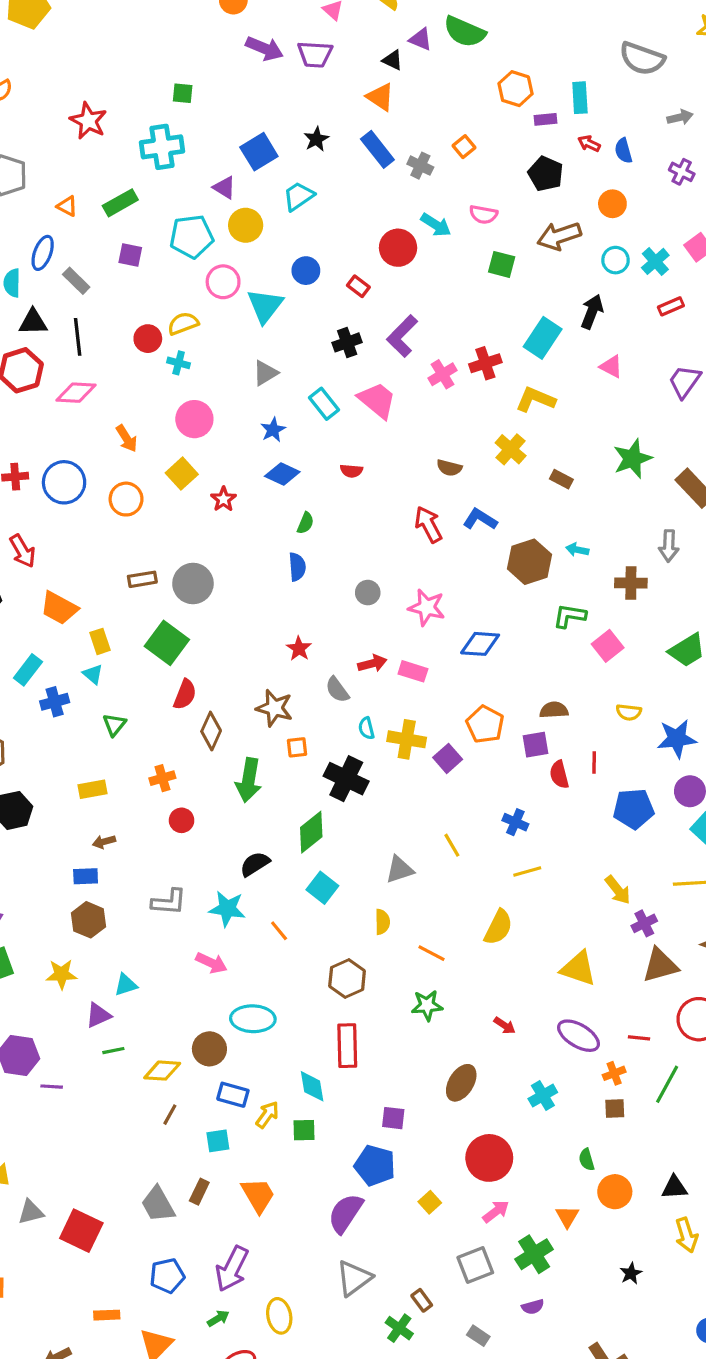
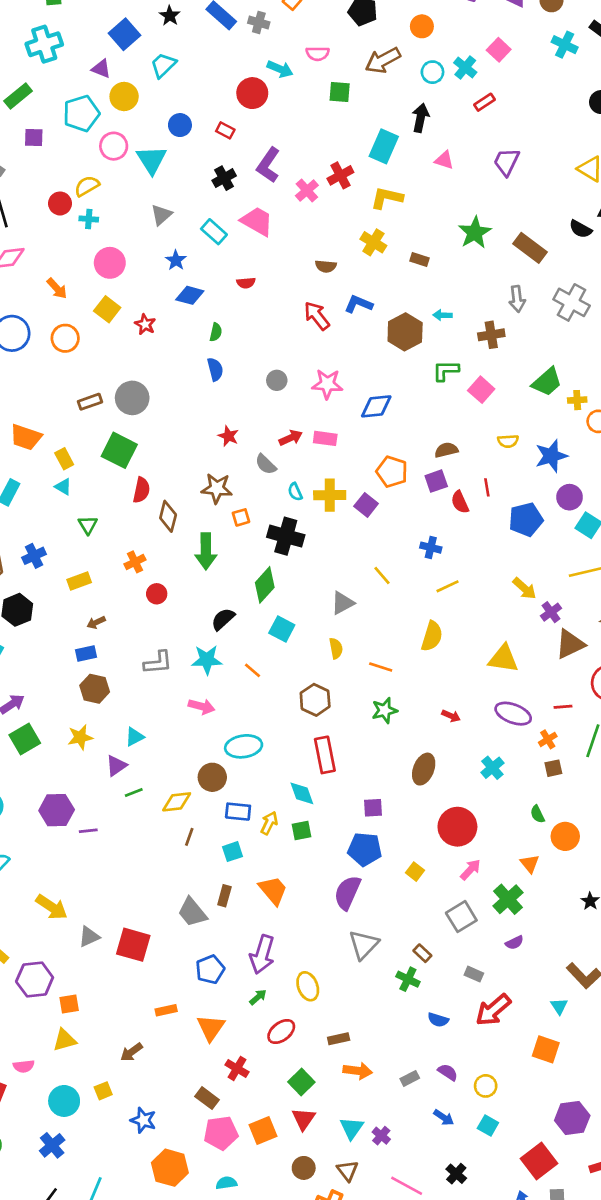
blue cross: (55, 702) -> (34, 556), moved

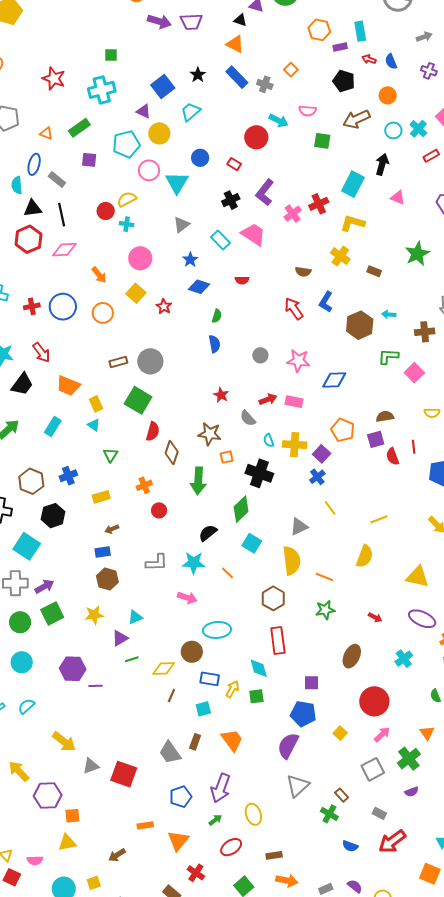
blue L-shape: (358, 304) -> (326, 302), turned -85
blue cross: (431, 548) -> (317, 477), moved, turned 35
yellow semicircle: (336, 648) -> (292, 561), size x1.8

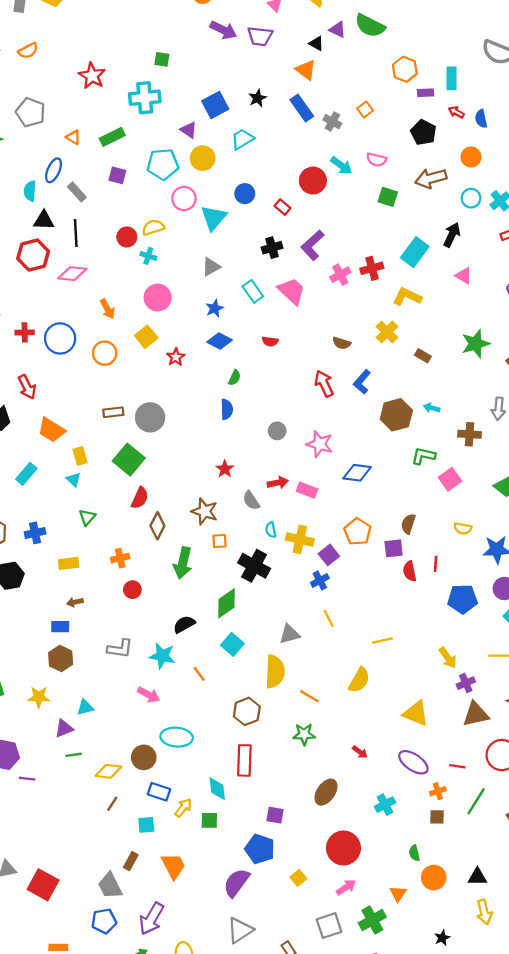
brown semicircle: (385, 416) -> (408, 524), turned -72
gray trapezoid: (170, 753) -> (110, 886), moved

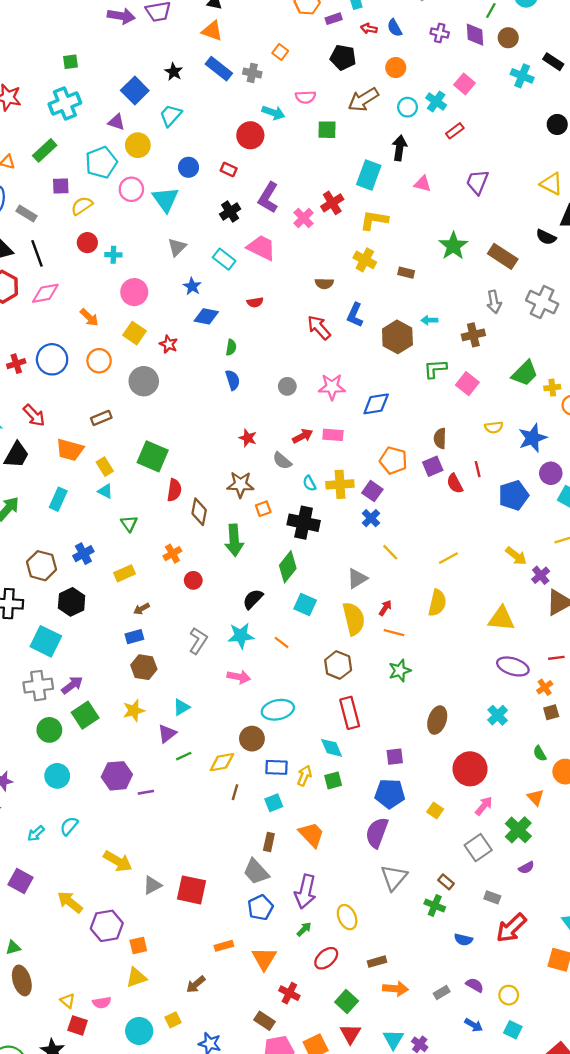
yellow semicircle: (153, 227) -> (82, 206), moved
brown rectangle: (113, 412) -> (101, 418), moved
gray circle: (150, 417) -> (144, 381), moved
gray L-shape: (120, 649) -> (198, 641), turned -48
red arrow: (360, 752) -> (385, 608), moved, turned -77

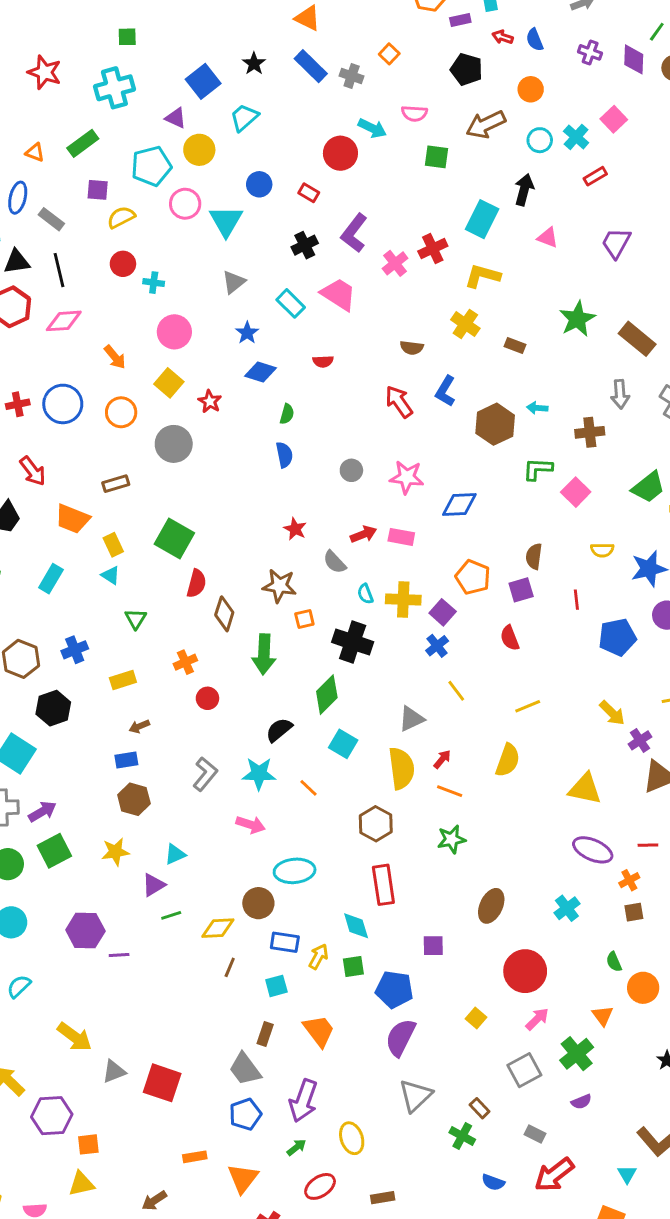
red semicircle: (455, 484) -> (510, 638), moved
blue pentagon: (390, 794) -> (394, 990), moved

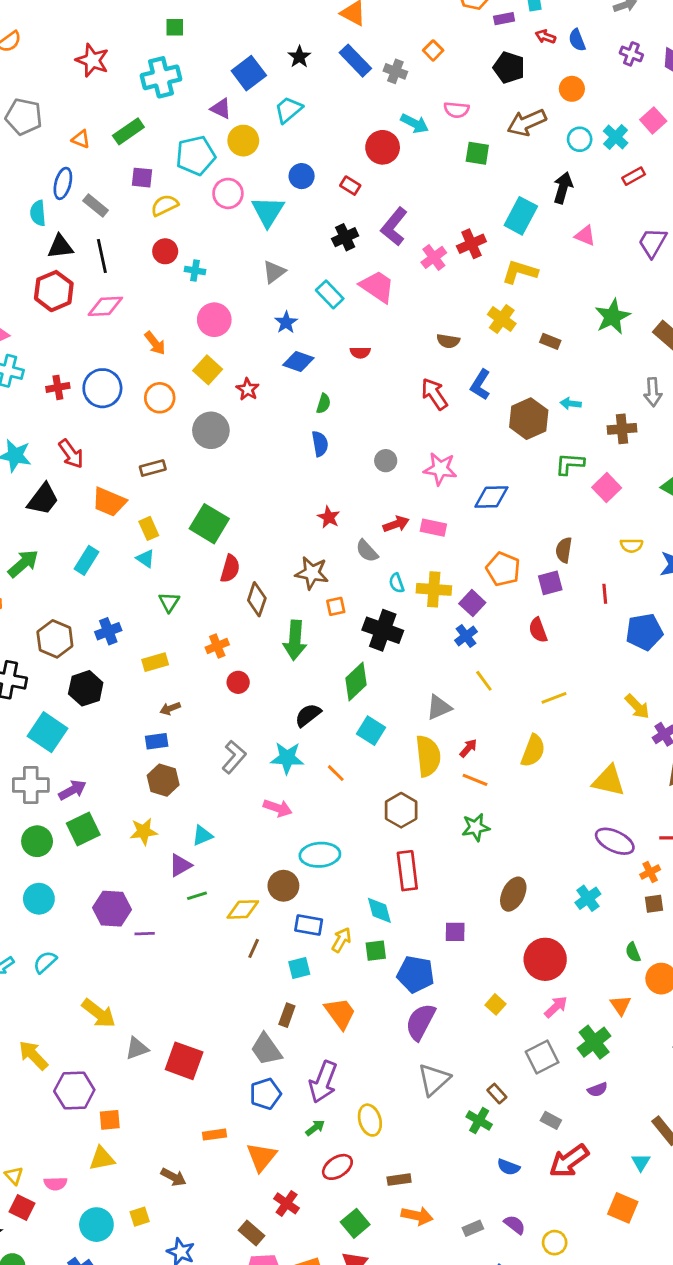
brown arrow: (154, 1201) -> (173, 1177), turned -120

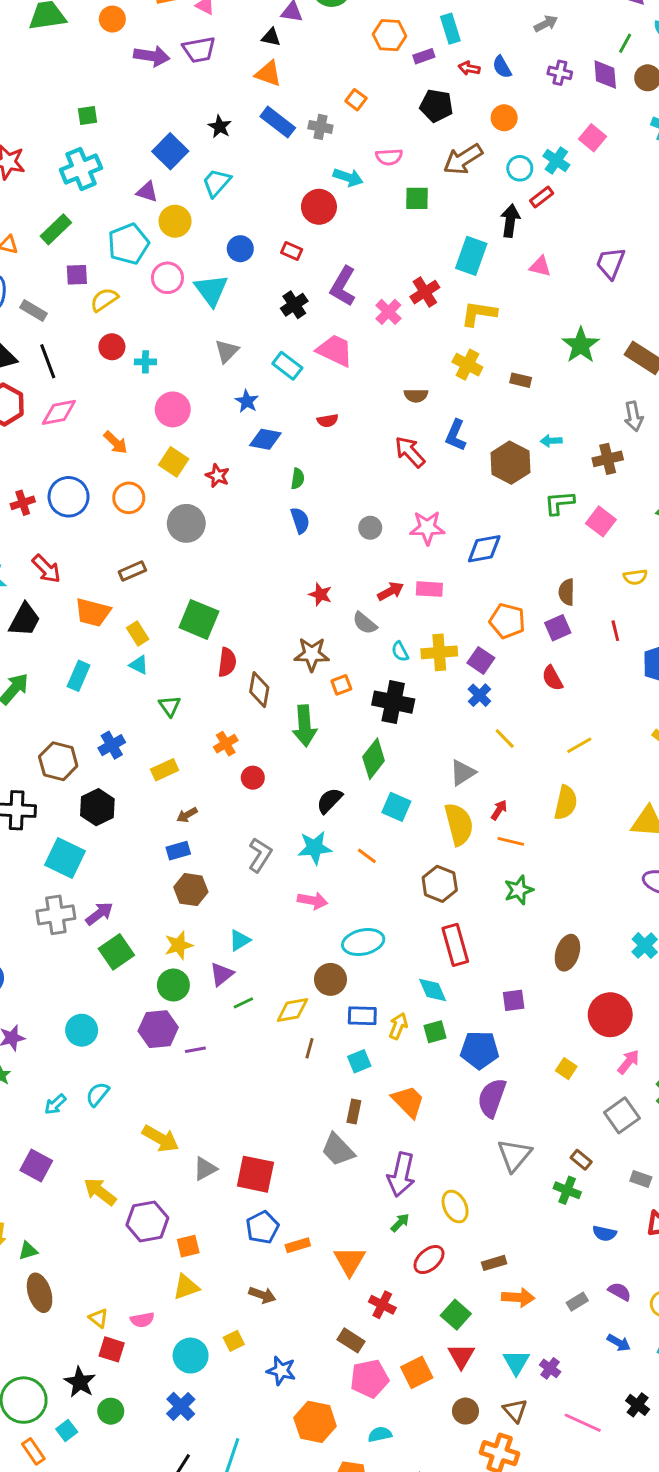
red rectangle: (634, 176) -> (542, 197), moved
green circle: (37, 841) -> (173, 985), moved
blue pentagon: (265, 1094) -> (262, 1227), moved

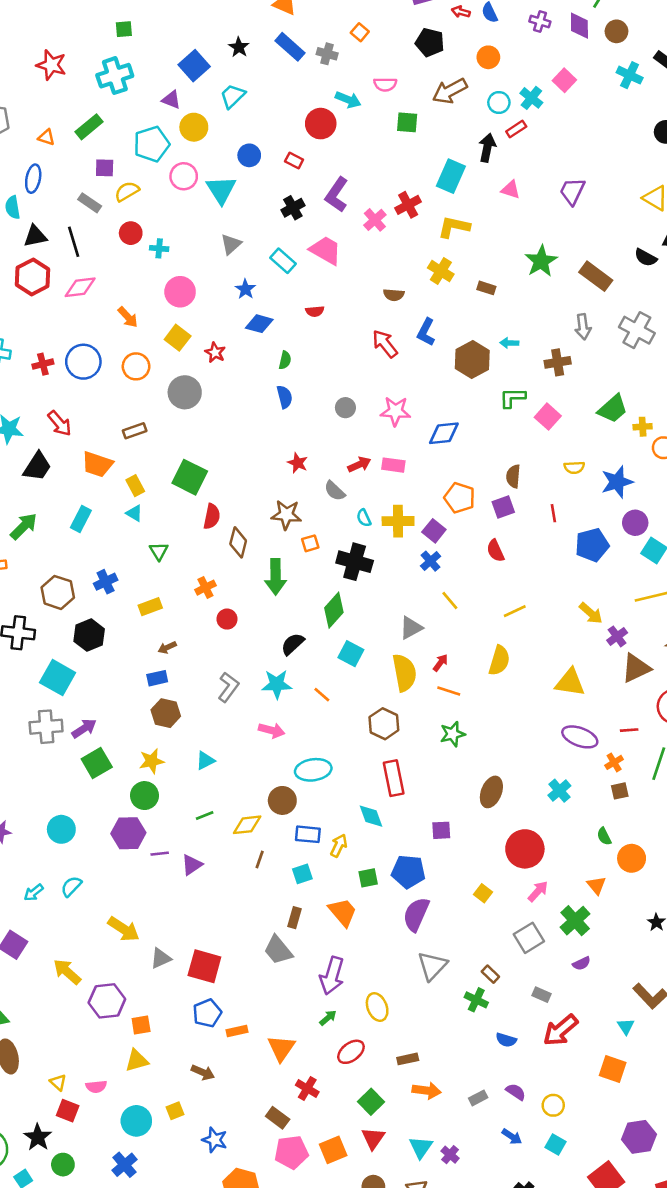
gray rectangle: (33, 310) -> (90, 203), moved
purple triangle: (222, 974) -> (192, 865), moved
green square: (435, 1032) -> (368, 878), moved

